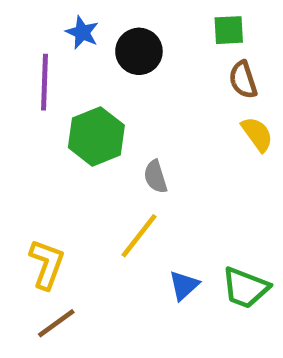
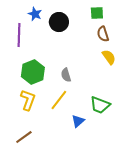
green hexagon: (96, 136) -> (33, 72), moved
yellow L-shape: (47, 264) -> (28, 100), moved
green trapezoid: (245, 288) -> (100, 105), moved

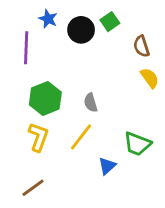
green square: (97, 13) -> (110, 22), moved, turned -32

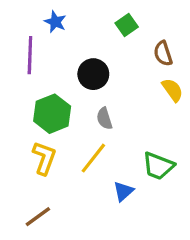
black circle: (81, 30) -> (93, 74), moved

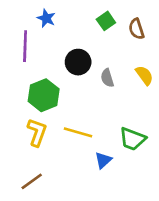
brown semicircle: (163, 53) -> (136, 29), moved
gray semicircle: (104, 118) -> (107, 78), moved
yellow line: (93, 158) -> (78, 132), turned 68

